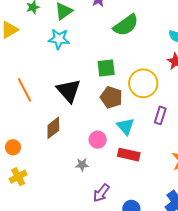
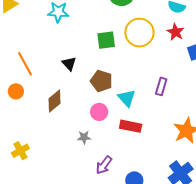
yellow circle: (143, 83) -> (139, 33), moved
black triangle: (69, 91) -> (69, 64), size x0.6
brown pentagon: (111, 97) -> (101, 81), moved
orange circle: (13, 147) -> (16, 91), moved

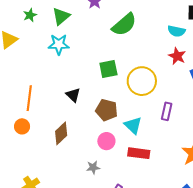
yellow circle: (139, 33) -> (142, 81), moved
orange line: (25, 64) -> (29, 98), turned 40

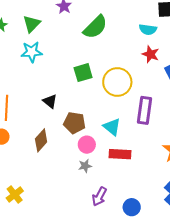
brown pentagon: (107, 110) -> (74, 123), moved
purple rectangle: (167, 111) -> (144, 110), size x1.5
gray star: (93, 167) -> (85, 166), moved

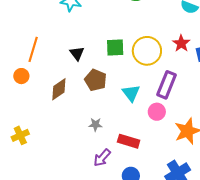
red star: (151, 54) -> (181, 43), moved
green square: (83, 73) -> (115, 47), moved
pink circle: (87, 145) -> (157, 112), moved
red rectangle: (120, 154) -> (129, 141), moved

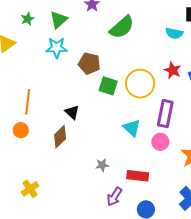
green square: (115, 47) -> (108, 86), turned 30
black triangle: (77, 53) -> (72, 112), moved
brown pentagon: (95, 80) -> (89, 63), moved

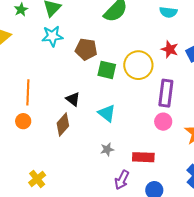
cyan triangle: (132, 128) -> (107, 113), moved

